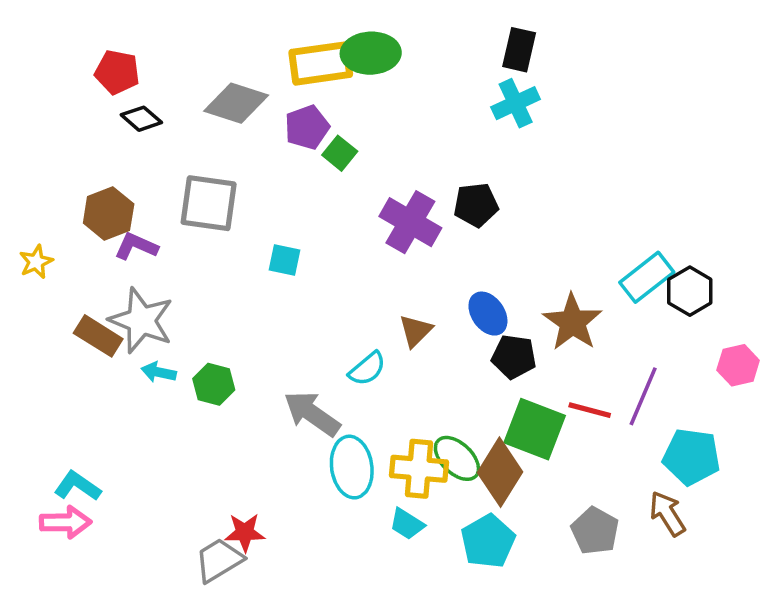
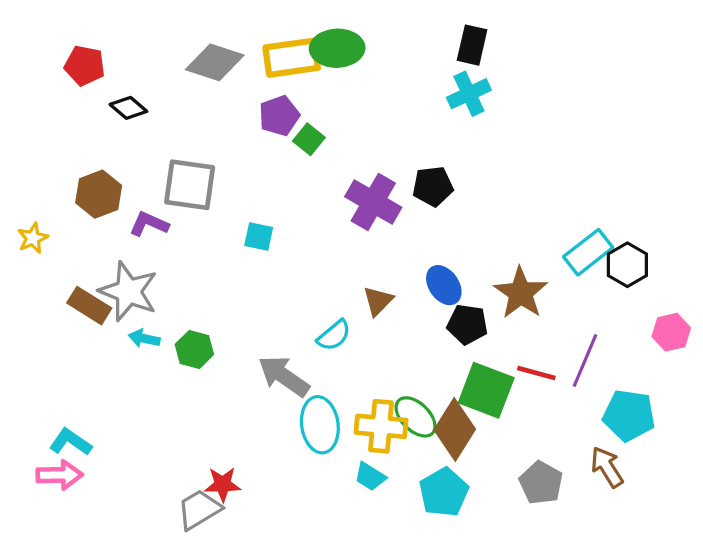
red pentagon: (117, 72) -> (85, 65), moved
gray diamond: (236, 103) -> (215, 62), moved
purple L-shape: (136, 246) -> (149, 224), moved

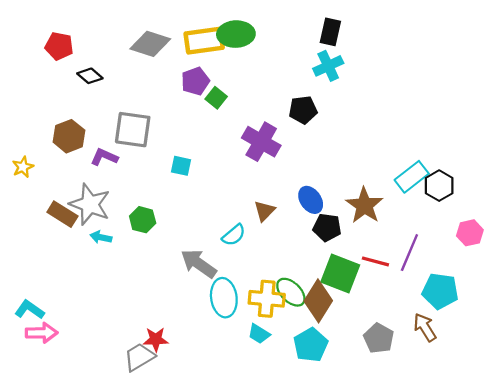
black pentagon: (433, 186) -> (303, 110), moved
green hexagon: (194, 349) -> (143, 220), moved
cyan L-shape: (70, 442) -> (29, 310), moved

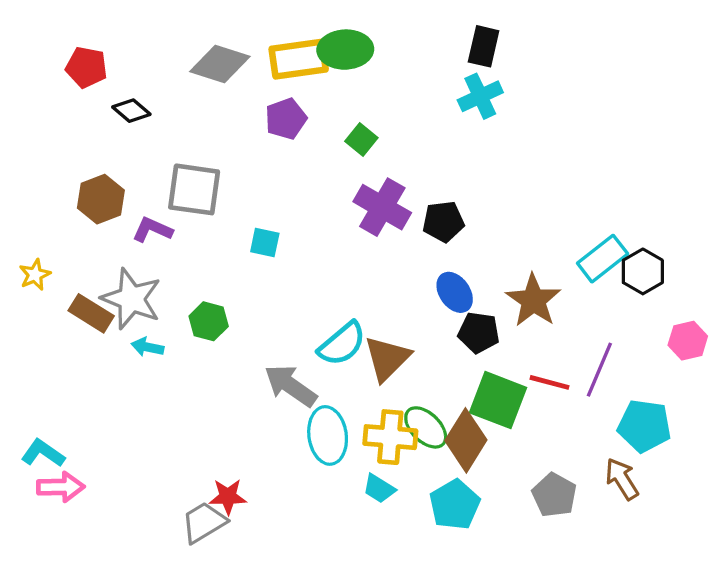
green square: (216, 98) -> (361, 140), moved
black pentagon: (303, 110) -> (443, 222), moved
yellow star: (23, 167) -> (35, 275), moved
brown triangle: (264, 211) -> (387, 358), moved, size x1.5
cyan semicircle: (234, 235) -> (342, 344), size x1.4

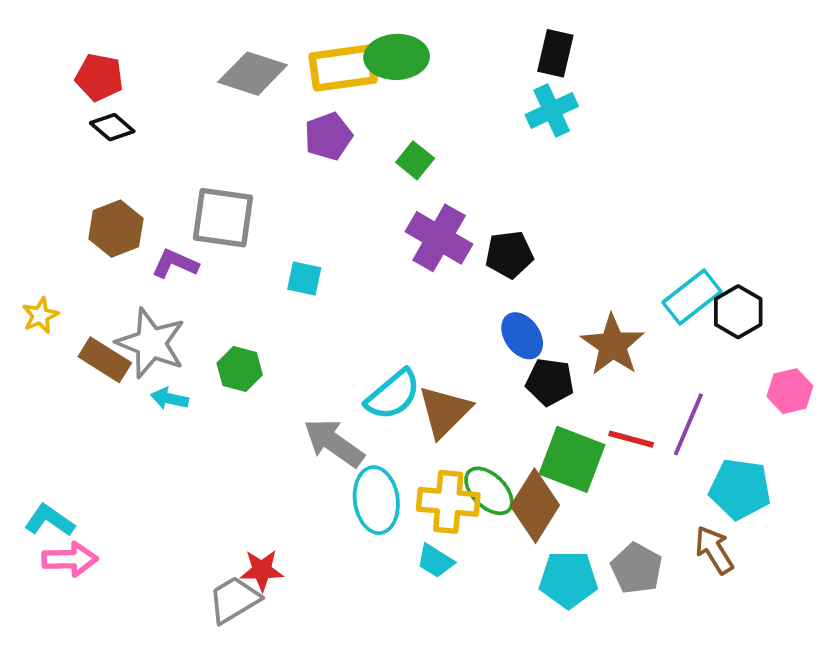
black diamond: (131, 111) -> (112, 127), moved
cyan pentagon: (455, 505) -> (568, 579), moved, turned 30

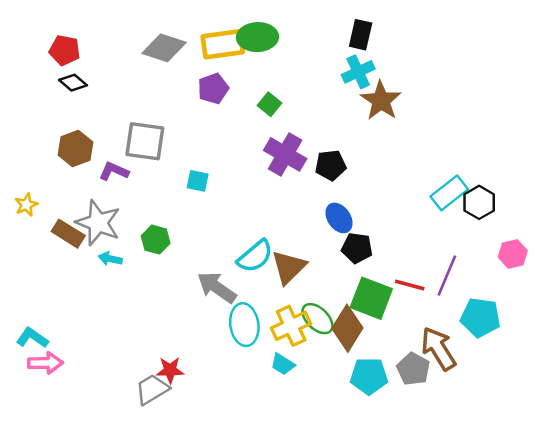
brown star: (613, 345) -> (381, 101), moved
yellow cross: (448, 502) -> (291, 326), turned -30
brown arrow: (714, 550) -> (438, 349), moved, size x1.4

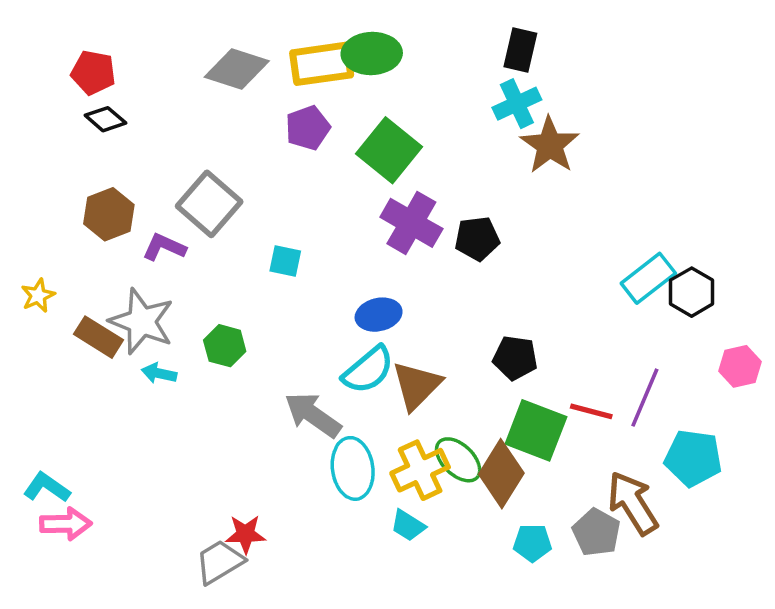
green square: (270, 104) -> (389, 150), size x1.8
gray square: (145, 141) -> (209, 204), turned 33
blue ellipse: (339, 218) -> (379, 315), moved, turned -68
cyan pentagon: (369, 376) -> (532, 543), size x0.7

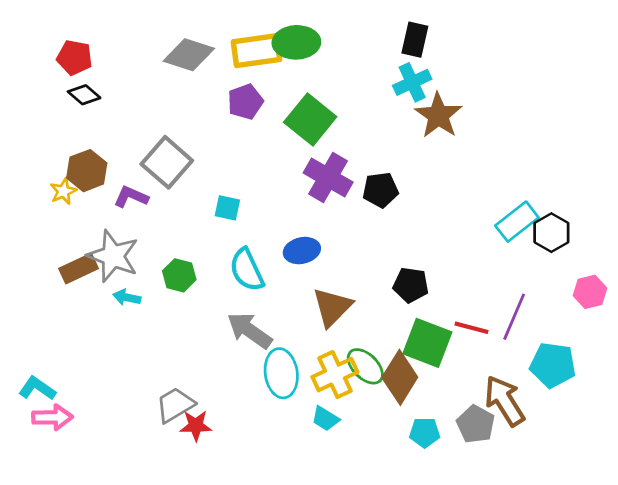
yellow star: (38, 296) -> (63, 191), moved
brown rectangle: (98, 337) -> (79, 268), turned -57
cyan semicircle: (368, 370) -> (247, 270), moved, turned 105
gray trapezoid: (220, 562) -> (175, 405), moved

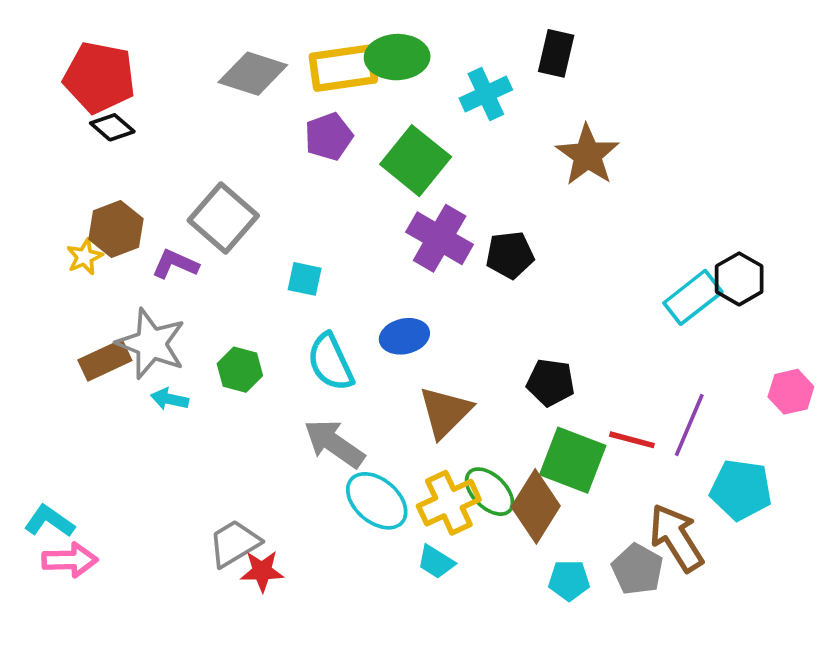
red pentagon: (74, 58) -> (99, 77), size x1.5
cyan cross: (412, 82) -> (486, 94), moved
black hexagon: (551, 233) -> (739, 279), moved
cyan ellipse: (281, 373) -> (377, 501), turned -42

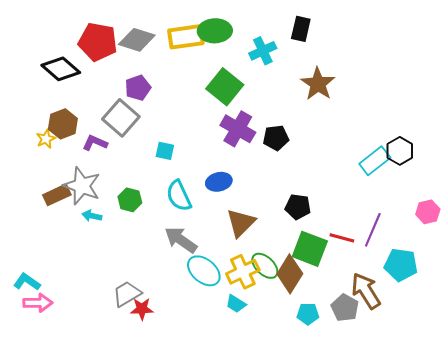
red pentagon: (99, 77) -> (98, 42), moved
black diamond: (112, 127) -> (61, 69), size x1.6
purple pentagon: (329, 137) -> (138, 88), moved

